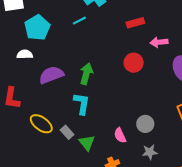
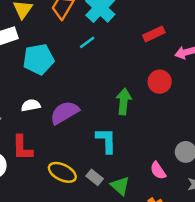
cyan pentagon: (37, 28) -> (39, 59), turned 30
white semicircle: (25, 54) -> (31, 105), moved
green arrow: (86, 74) -> (124, 101), moved

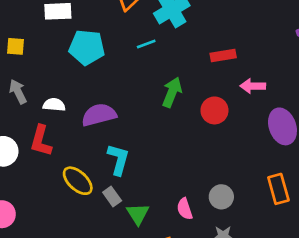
green arrow: (124, 101) -> (172, 92), moved
white semicircle: (31, 105) -> (54, 105), moved
cyan L-shape: (106, 140) -> (118, 159), moved

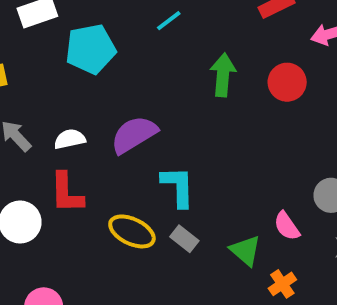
green triangle: (138, 214) -> (245, 251), moved

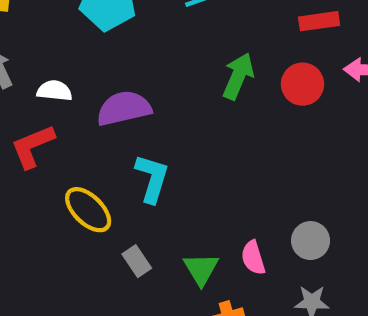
red circle: (287, 82) -> (303, 84), moved
red L-shape: (67, 193) -> (33, 146), turned 51
gray rectangle: (184, 239) -> (137, 261), moved

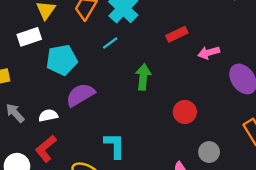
red circle: (303, 84) -> (185, 112), moved
purple semicircle: (124, 108) -> (80, 95), moved

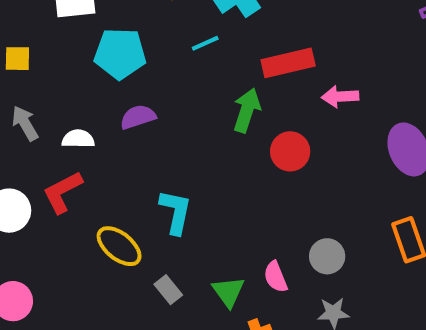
red rectangle: (177, 34) -> (288, 63), moved, size x1.4
pink arrow: (209, 53) -> (340, 97), moved
purple semicircle: (80, 95) -> (138, 117), size x0.7
red circle: (185, 112) -> (290, 151), moved

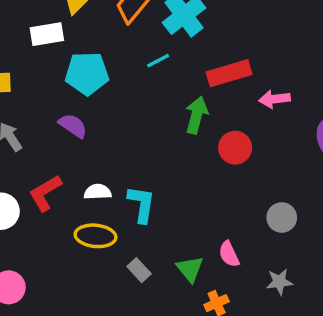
purple semicircle: (138, 117) -> (73, 126), moved, turned 56
white semicircle: (78, 139) -> (98, 192), moved
yellow ellipse: (119, 246) -> (95, 236), turned -30
gray circle: (327, 256) -> (282, 217), moved

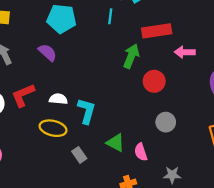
cyan line: (158, 61) -> (110, 16), turned -63
gray circle: (282, 217) -> (166, 122), moved
green triangle: (190, 269) -> (116, 143), moved, turned -30

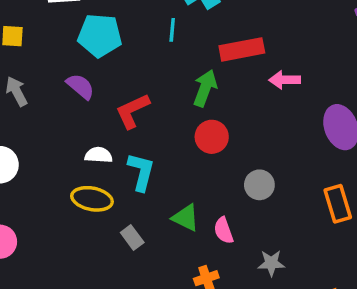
red circle: (154, 81) -> (212, 137), moved
red L-shape: (23, 95) -> (132, 111), moved

